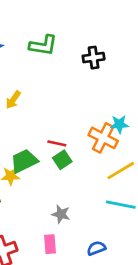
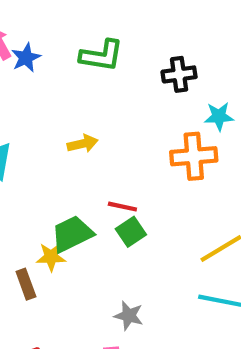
yellow arrow: (13, 100) -> (83, 144), moved, turned -138
cyan star: (119, 124) -> (219, 116), moved
orange cross: (103, 138) -> (194, 156), moved, turned -32

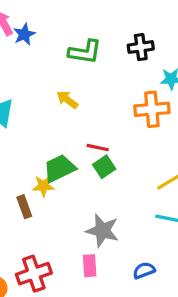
green L-shape: (101, 56) -> (85, 52), moved
yellow arrow: (83, 144) -> (67, 100), turned -130
gray star: (129, 316) -> (102, 231), size x1.5

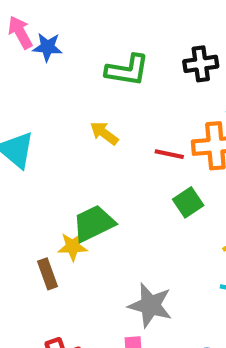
blue star: (24, 34) -> (47, 47), turned 30
red line: (98, 148) -> (169, 154), moved
green square: (104, 167) -> (188, 202), moved

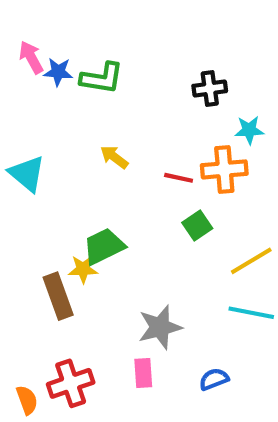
green L-shape: (127, 70) -> (102, 78), moved
brown rectangle: (47, 274) -> (58, 296), size x1.5
gray star: (150, 305) -> (160, 327), turned -30

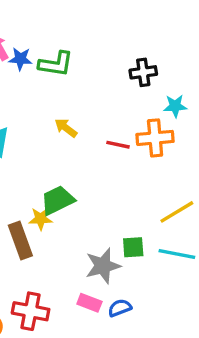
green square: (197, 226) -> (133, 247), moved, turned 30
pink rectangle: (143, 373) -> (89, 303), turned -65
blue semicircle: (214, 379) -> (120, 308), moved
red cross: (71, 383) -> (31, 311), turned 30

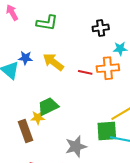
blue star: (20, 59) -> (25, 58), moved
yellow arrow: (66, 128) -> (53, 62), size x1.5
green square: (133, 247) -> (107, 131), moved, size x1.5

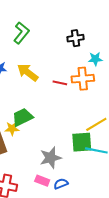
green L-shape: (47, 23) -> (21, 33), turned -60

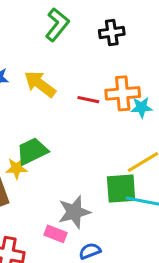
green L-shape: (21, 33) -> (57, 25), moved
cyan star: (95, 59) -> (141, 107), moved
pink rectangle: (42, 181) -> (56, 234), moved

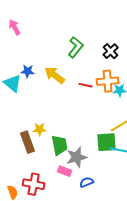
green L-shape: (57, 25) -> (76, 47), moved
black cross: (112, 32) -> (111, 51), moved, turned -35
green trapezoid: (32, 151) -> (60, 145), moved, turned 105

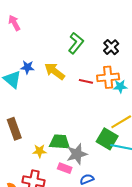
yellow star: (40, 129) -> (40, 151), moved
brown rectangle: (28, 142) -> (14, 129), moved
green square: (107, 142) -> (107, 139), turned 35
green trapezoid: (60, 145) -> (60, 142), turned -75

